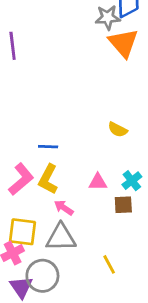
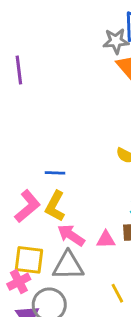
pink triangle: (98, 182) -> (106, 240), moved
pink arrow: (64, 208) -> (71, 235), size x1.4

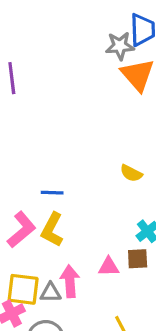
pink arrow: (71, 235) -> (70, 281), moved, turned 52
gray triangle: (68, 266) -> (51, 293), moved, size x0.6

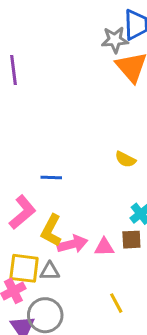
yellow L-shape: (52, 230) -> (51, 230), moved
pink arrow: (70, 281) -> (72, 244), moved, turned 80

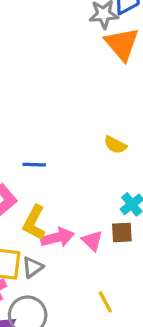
pink triangle: (104, 247) -> (92, 241), turned 45
gray triangle: (50, 271) -> (33, 267), turned -35

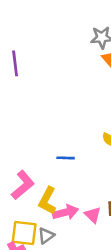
blue line: (34, 165) -> (66, 158), moved

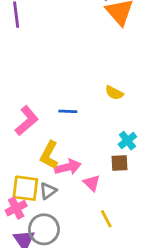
pink L-shape: (23, 185) -> (27, 121), moved
pink triangle: (93, 215) -> (92, 183), moved

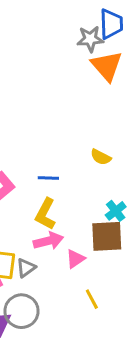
yellow L-shape: (49, 155) -> (45, 214), moved
brown square: (120, 163) -> (107, 236), size x1.6
pink triangle: (92, 183) -> (75, 259), turned 42

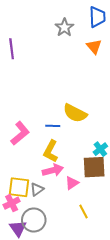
gray star: (90, 39) -> (64, 27), moved, turned -30
orange triangle: (107, 66) -> (94, 47), size x0.7
yellow semicircle: (101, 157) -> (75, 113), moved, size x1.6

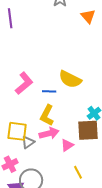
pink L-shape: (20, 133) -> (24, 83), moved
yellow square: (19, 187) -> (17, 131), moved
gray triangle: (37, 189) -> (28, 142), moved

